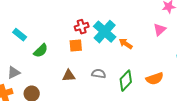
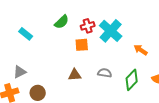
orange arrow: (126, 44) -> (141, 50), moved
green semicircle: (41, 51) -> (62, 22), moved

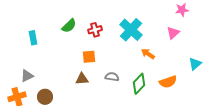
cyan cross: (111, 31) -> (131, 30), moved
cyan rectangle: (26, 34) -> (33, 38), turned 40
orange square: (82, 45) -> (89, 57), moved

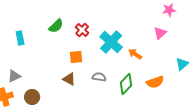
red cross: (95, 30) -> (82, 30), turned -32
cyan cross: (131, 30) -> (111, 42), moved
brown triangle: (82, 79) -> (69, 79), turned 32

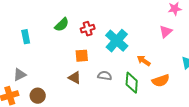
red cross: (82, 30) -> (88, 29), turned 32
orange arrow: (135, 54) -> (144, 61), moved
green diamond: (126, 84) -> (132, 83), turned -40

